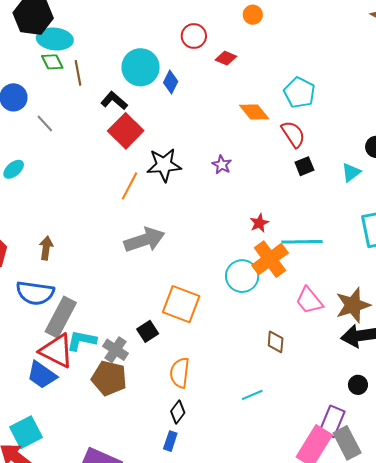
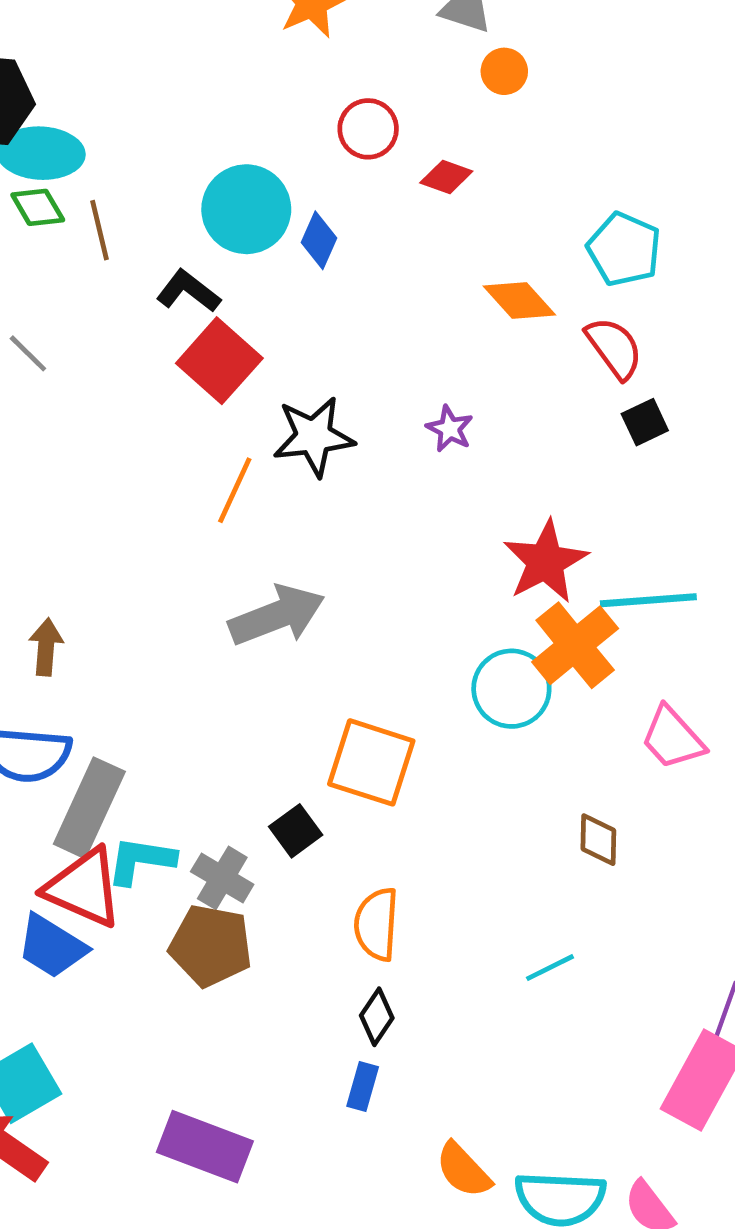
red star: (259, 223) -> (545, 562), size x1.8

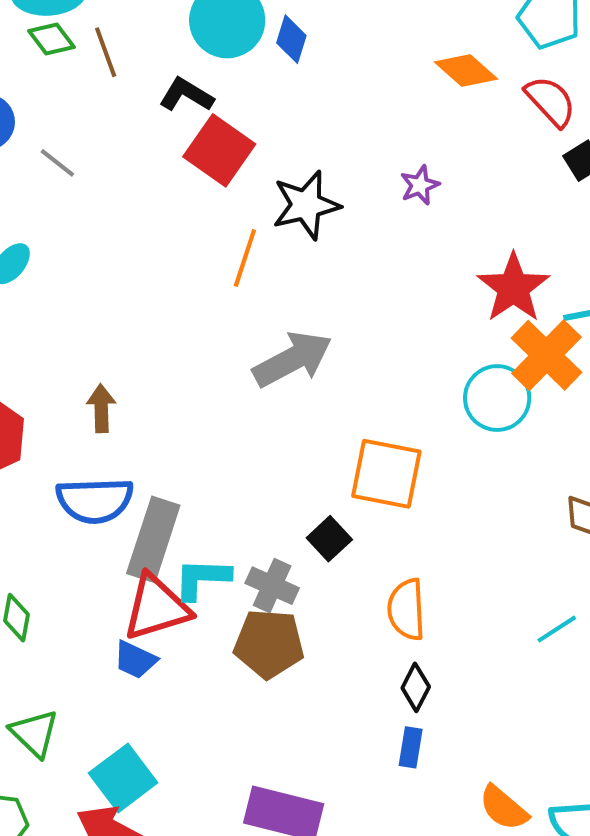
purple star: (450, 429) -> (420, 185), turned 30
red triangle: (84, 888) -> (156, 607), turned -34
blue trapezoid: (52, 946) -> (135, 660), size x0.7

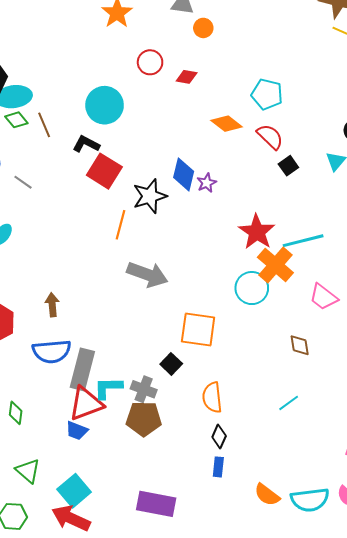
blue diamond: (291, 39) -> (184, 174), moved, size x1.4
gray arrow: (293, 359) -> (147, 274), turned 51

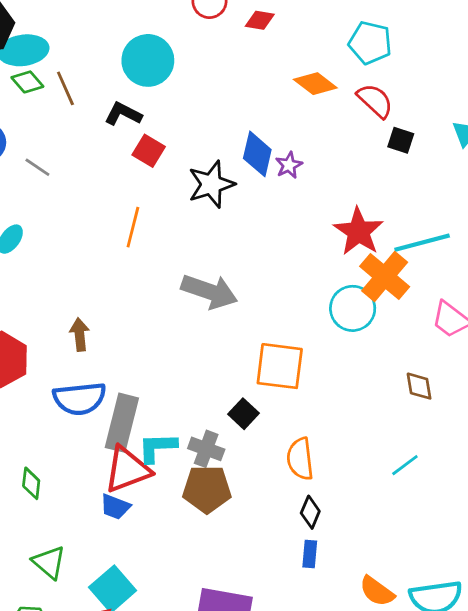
black square: (288, 166) -> (401, 140), turned -36
red square: (104, 171) -> (149, 151), size x0.7
orange line: (120, 225) -> (133, 227), moved

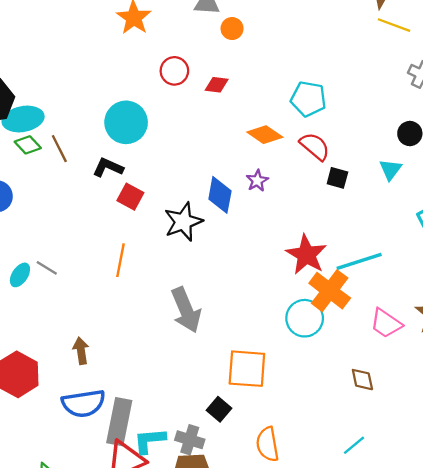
purple star: (289, 165) -> (257, 181), moved
gray line: (37, 167) -> (47, 268), moved
gray arrow: (209, 291) -> (186, 310), turned 51

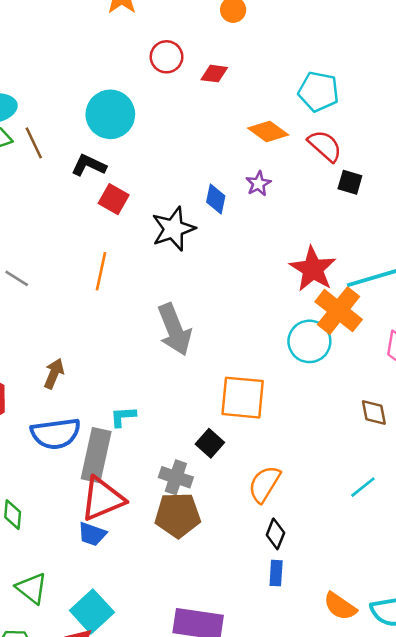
blue diamond: (220, 195) -> (216, 199), size x0.7
brown arrow: (81, 351) -> (54, 374), turned 30
cyan L-shape: (150, 441) -> (123, 417), moved, size x0.7
orange semicircle: (268, 444) -> (264, 484), turned 40

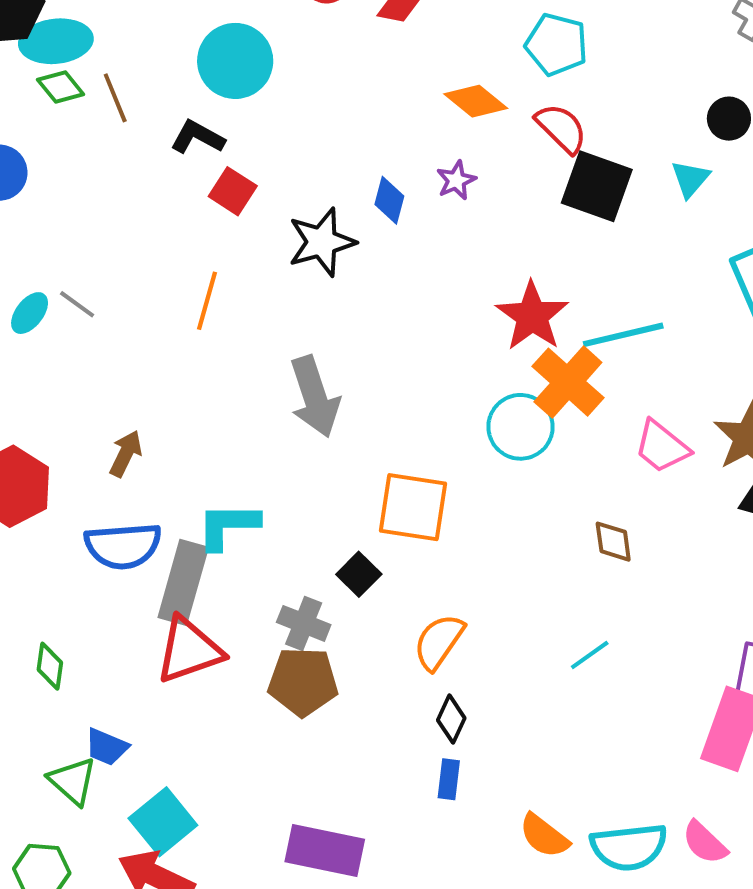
black square: (350, 182) -> (597, 186), size x1.8
cyan L-shape: (123, 417) -> (228, 526), size x1.6
blue trapezoid: (92, 534) -> (107, 747), moved

